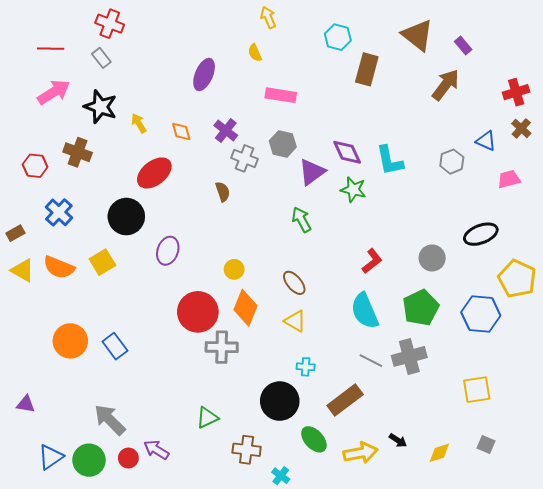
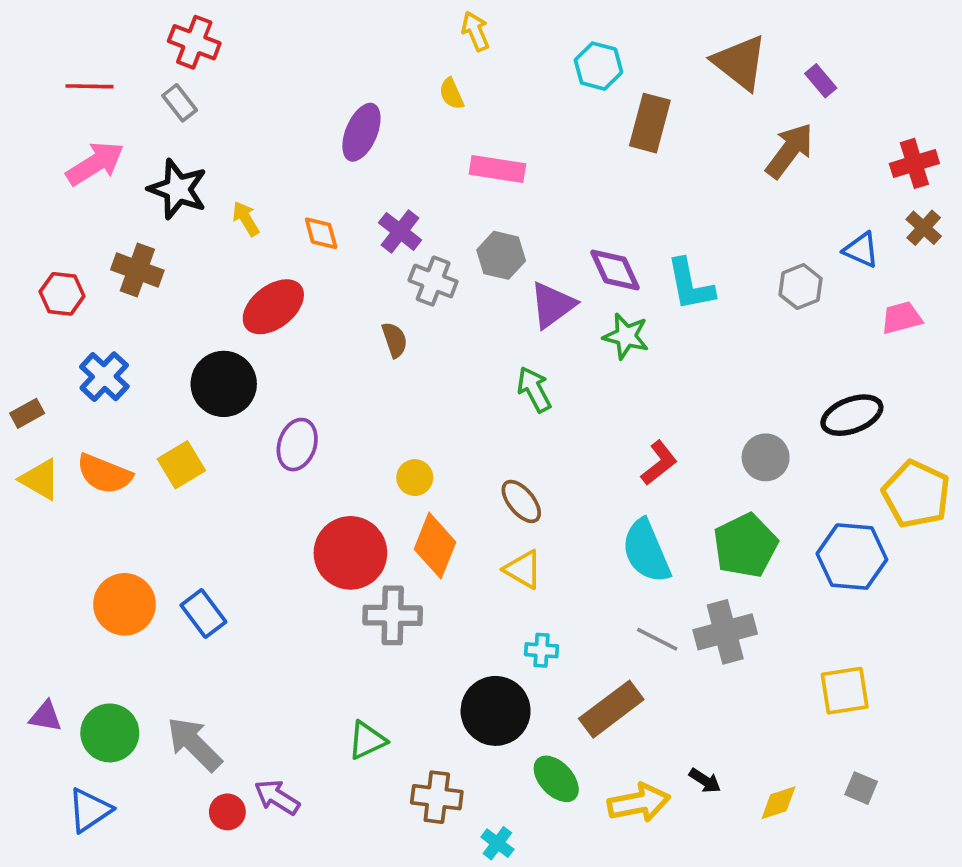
green circle: (89, 460) -> (110, 733), moved

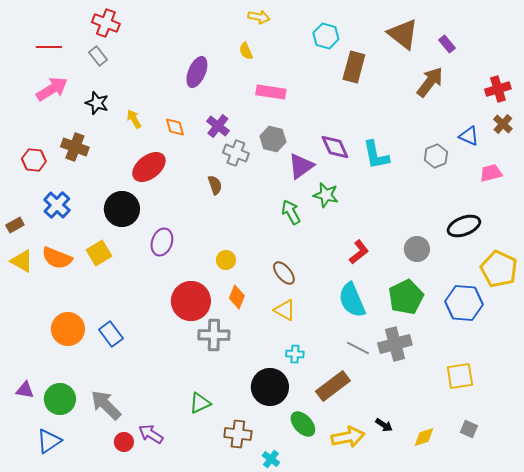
yellow arrow: (475, 31) -> (259, 17), turned 125
black star: (178, 189) -> (97, 103), size x0.7
green star: (626, 336) -> (326, 195), moved
orange diamond: (435, 546) -> (237, 297), size x0.7

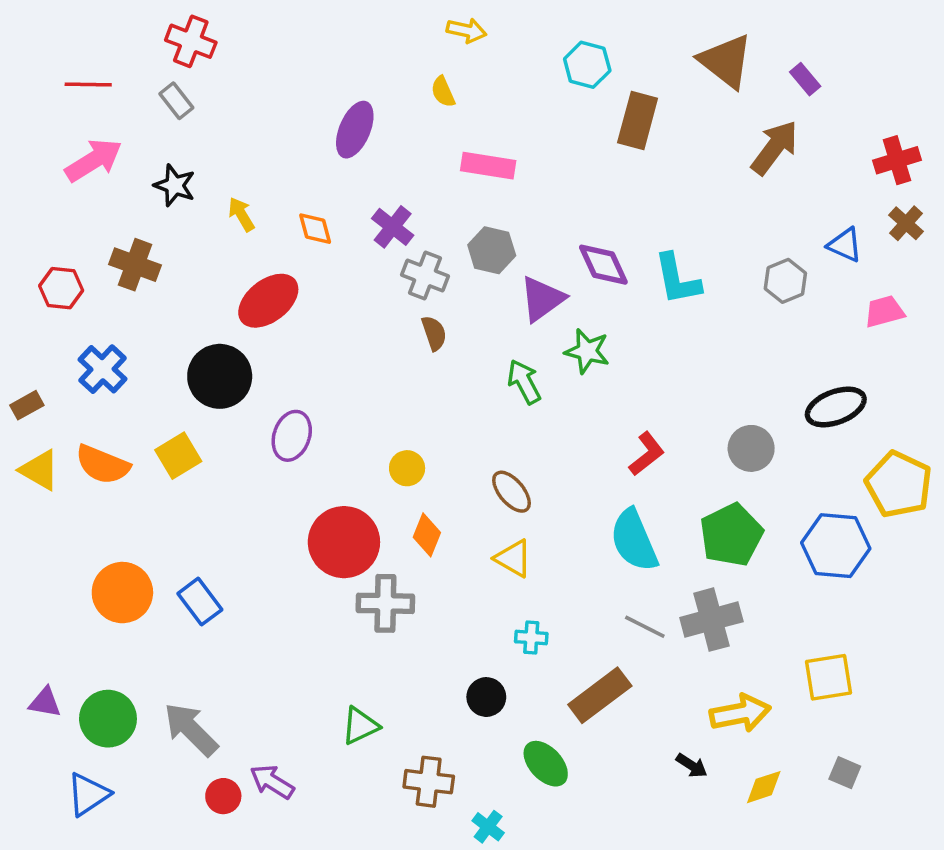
brown semicircle: (215, 185) -> (434, 333), moved
black circle: (270, 387) -> (486, 697), size x0.6
yellow arrow: (348, 437) -> (740, 713), moved

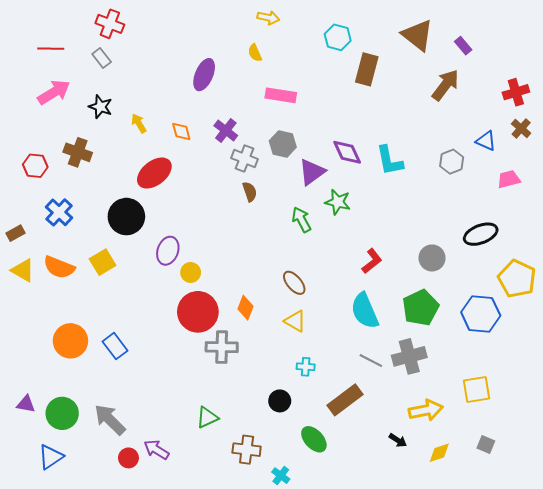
yellow circle: (407, 468) -> (191, 272), moved

